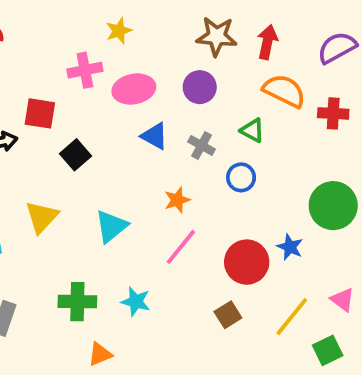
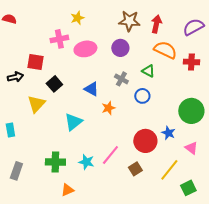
blue triangle: (155, 136) -> (91, 89), moved
yellow triangle: (42, 217) -> (36, 104), moved
pink line: (181, 247) -> (110, 155), moved
pink triangle: (343, 300) -> (191, 148), moved

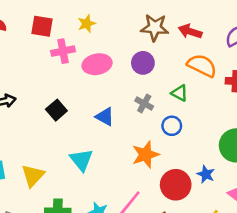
red arrow: (156, 24) -> (190, 31), turned -84
red square: (35, 62) -> (42, 26), moved
yellow triangle: (36, 104) -> (33, 176), moved
orange star: (108, 108) -> (146, 155), moved, size x1.5
cyan triangle: (73, 122) -> (81, 160), turned -30

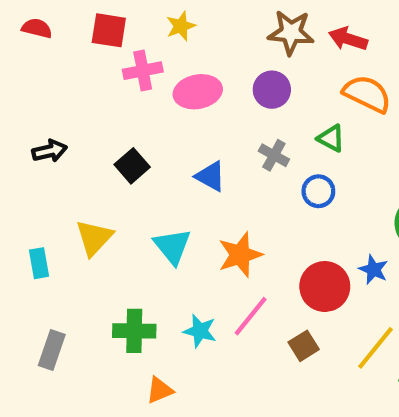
orange star: (146, 155) -> (240, 255), moved
yellow triangle: (33, 176) -> (94, 238), moved

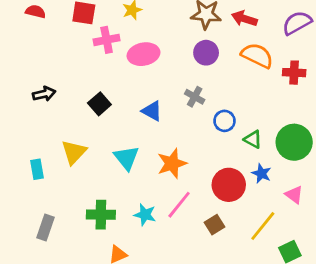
purple circle: (272, 90) -> (206, 53), moved
green triangle: (331, 138) -> (253, 139), moved

